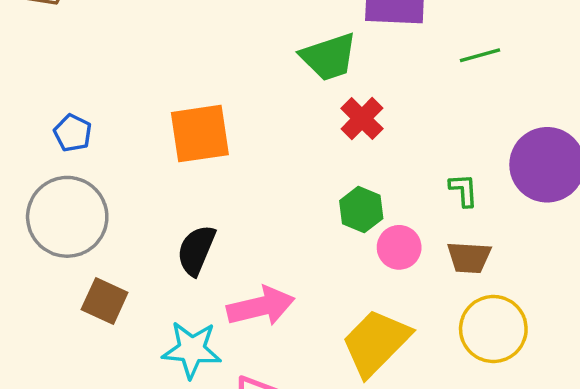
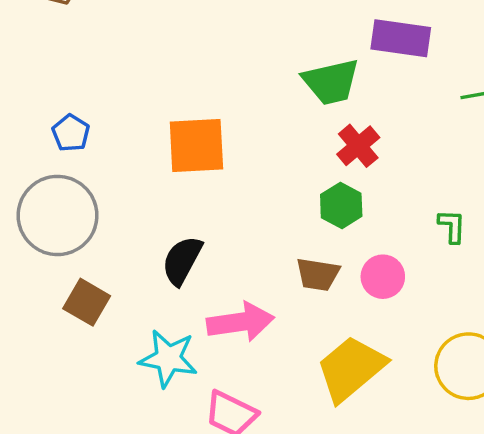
green hexagon: (361, 210) -> (341, 205), moved
brown trapezoid: (469, 257) -> (318, 274), moved

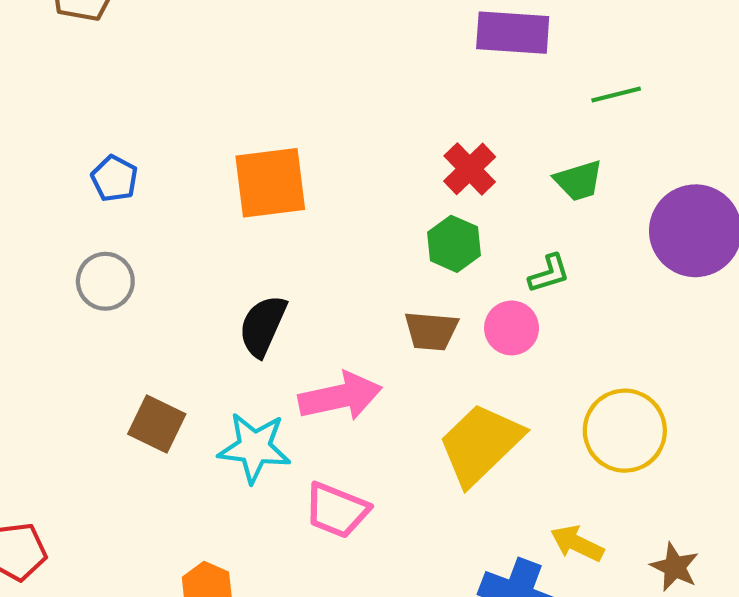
green trapezoid: (331, 82) -> (579, 181), moved, size x0.7
gray circle: (58, 215) -> (105, 281), size x0.6
green L-shape: (452, 226) -> (549, 274), moved, turned 75
brown square: (87, 302) -> (157, 424), moved

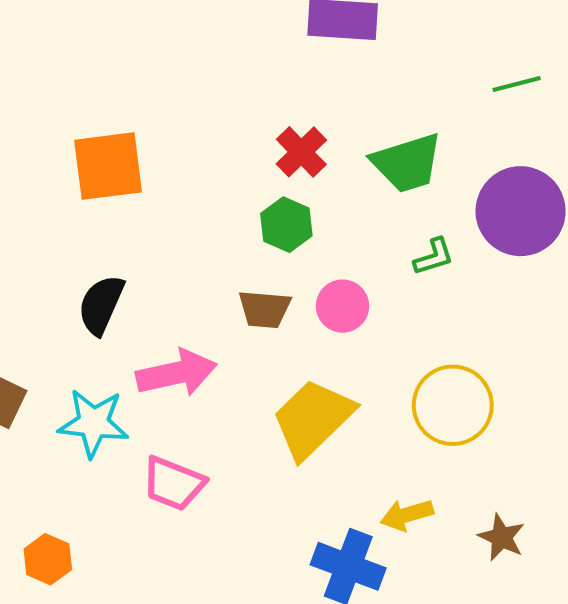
green line: (616, 95) -> (517, 84), moved
green trapezoid: (579, 181) -> (407, 163), size x1.5
green L-shape: (549, 274) -> (434, 257), moved
yellow arrow: (577, 543) -> (407, 515), turned -42

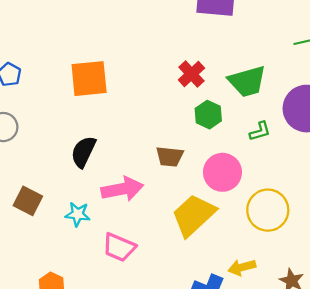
green hexagon: (286, 225) -> (208, 115), moved
pink circle: (343, 306) -> (222, 172), moved, size x1.4
cyan star: (93, 423) -> (78, 214), size x0.7

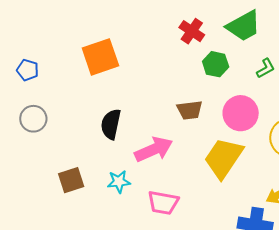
brown square: (28, 201) -> (71, 180), turned -32

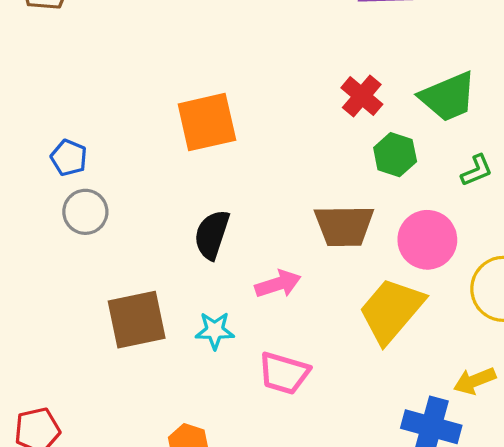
blue pentagon: (28, 70) -> (69, 158), moved
brown trapezoid: (190, 110) -> (344, 226), size x1.4
pink arrow: (154, 149) -> (278, 284), size x0.7
brown square: (71, 180) -> (137, 320), size x1.4

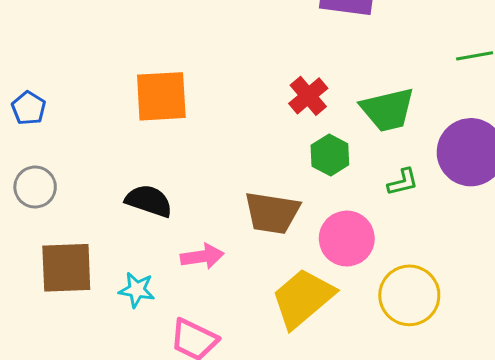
gray circle: (85, 212) -> (35, 187), moved
black semicircle: (212, 235) -> (149, 201), turned 81

